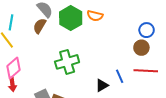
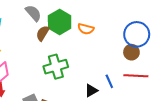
orange semicircle: (95, 16) -> (86, 29), moved
brown semicircle: (40, 26) -> (43, 33), moved
blue circle: (147, 30) -> (137, 34), size x1.6

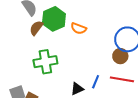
blue line: (109, 81) -> (96, 82), turned 40

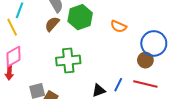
brown semicircle: (36, 28) -> (52, 24), moved
orange semicircle: (79, 28) -> (119, 26), moved

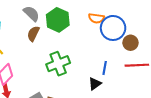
blue circle: (154, 43) -> (113, 28), moved
blue line: (118, 85) -> (105, 68), moved

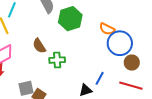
brown semicircle: (33, 34) -> (39, 46), moved, turned -77
green cross: (58, 64) -> (57, 60), size x0.7

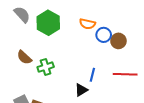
blue circle: (120, 43) -> (104, 35), size x0.6
brown circle: (132, 62) -> (118, 41), moved

